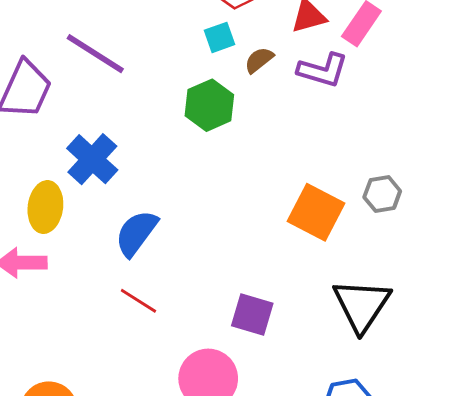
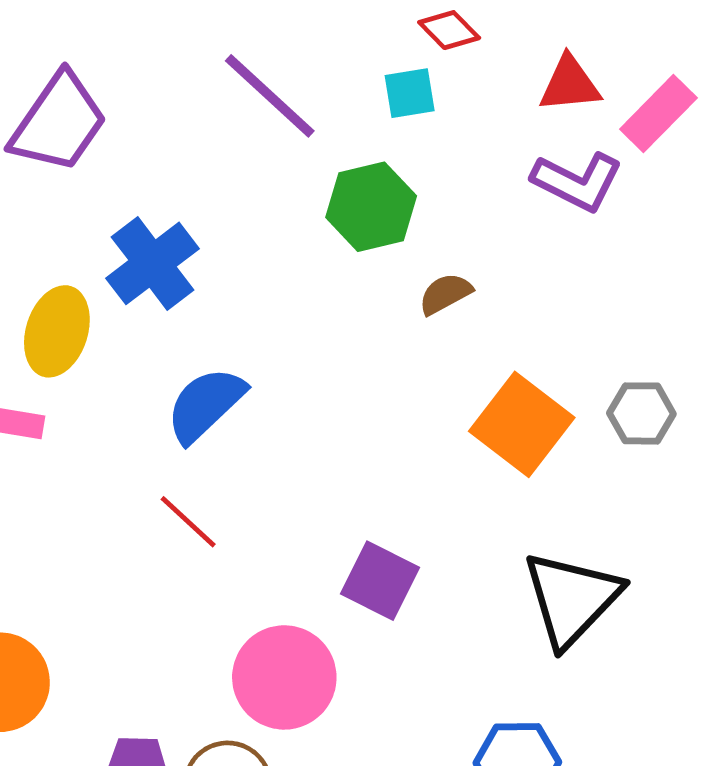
purple line: (95, 54) -> (270, 96), moved
brown semicircle: (259, 60) -> (445, 294), moved

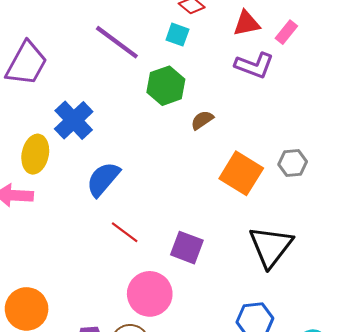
cyan square: (410, 93) -> (177, 35), turned 35
pink rectangle: (658, 114) -> (286, 32), size x0.7
red line: (188, 522) -> (125, 232), moved

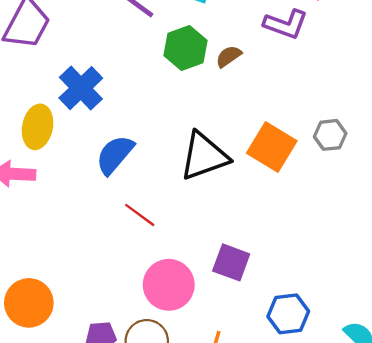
brown semicircle: (202, 120) -> (229, 56), moved
black triangle: (271, 247) -> (204, 156), moved, turned 33
purple square: (187, 248) -> (231, 262), moved

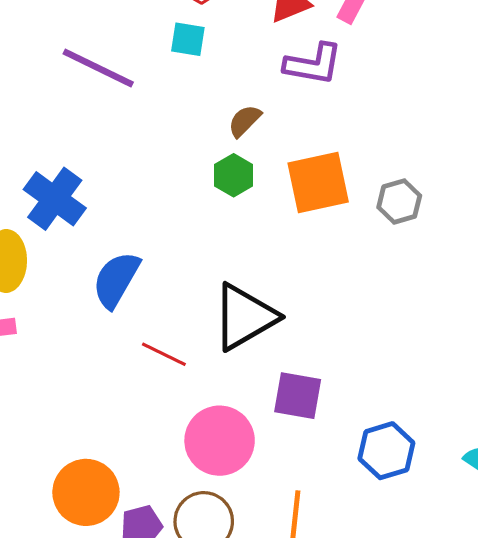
green hexagon: (185, 48) -> (234, 175), moved, size x0.7
orange square: (272, 147) -> (318, 183), moved, turned -33
black triangle: (204, 156) -> (245, 317), moved
orange circle: (29, 303) -> (86, 492), moved

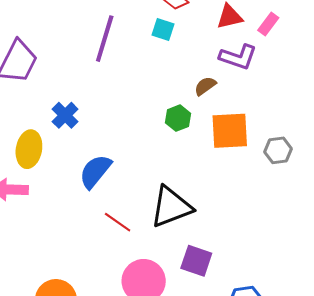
purple line: (98, 68) -> (105, 39), turned 72
brown semicircle: (245, 121) -> (205, 86), moved
blue cross: (55, 199) -> (65, 115), size x0.7

